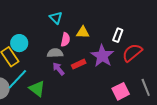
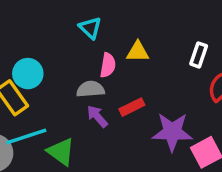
purple star: (102, 56) -> (172, 132), moved, turned -30
cyan line: (17, 79) -> (26, 136), turned 30

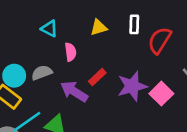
yellow triangle: (138, 52) -> (99, 27), moved
gray semicircle: (91, 89) -> (42, 73), moved
purple arrow: (97, 116) -> (74, 91), size x1.5

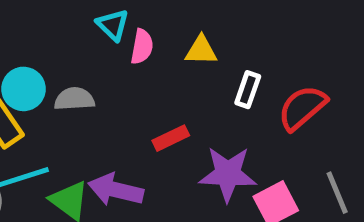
white rectangle: (134, 24) -> (248, 90), moved
pink semicircle: (70, 52) -> (142, 47), moved
purple arrow: (74, 91) -> (116, 190), moved, turned -36

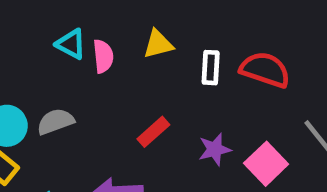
red semicircle: (302, 108) -> (265, 70), turned 75
purple star: (228, 174) -> (215, 149), size x0.6

